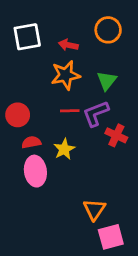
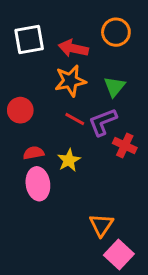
red arrow: (68, 45) -> (73, 48), size x1.4
red line: (70, 111) -> (75, 119), turned 30
red circle: (18, 115) -> (20, 110), moved
pink square: (111, 237) -> (119, 254), turned -32

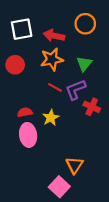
red circle: (20, 110) -> (15, 65), moved
pink square: (119, 254) -> (59, 187), moved

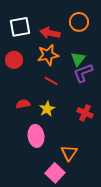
purple L-shape: (76, 90) -> (83, 73), moved
red cross: (92, 107) -> (85, 113), moved
pink ellipse: (28, 135) -> (36, 136), moved

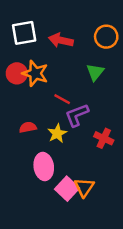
orange circle: (79, 22) -> (106, 37), moved
orange star: (48, 55) -> (35, 73), moved, turned 30
purple L-shape: (83, 73) -> (77, 115), moved
pink square: (55, 173) -> (67, 189), moved

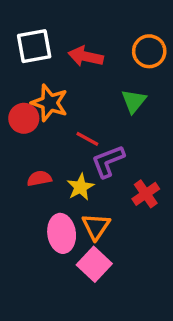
red circle: (17, 73) -> (24, 118), moved
red cross: (104, 138) -> (146, 194), turned 30
orange triangle: (84, 187) -> (96, 227), moved

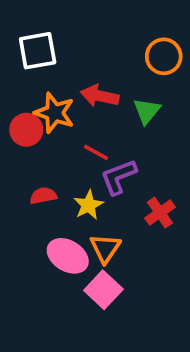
red arrow: (86, 56) -> (100, 96), moved
pink ellipse: (62, 233) -> (68, 256), turned -51

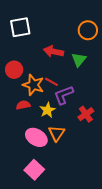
orange star: (55, 113) -> (33, 85), moved
pink square: (103, 290) -> (34, 170), moved

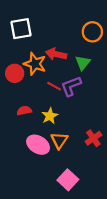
orange star: (33, 85) -> (35, 64), moved
purple L-shape: (64, 95) -> (71, 86), moved
red cross: (86, 114) -> (93, 138), moved
pink square: (34, 170) -> (68, 180), moved

